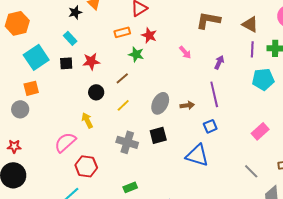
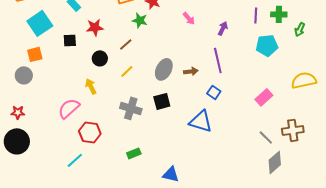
black square: (66, 63) -> (70, 40), moved
blue square: (210, 126) -> (214, 92), turned -32
gray line: (251, 171) -> (266, 137), moved

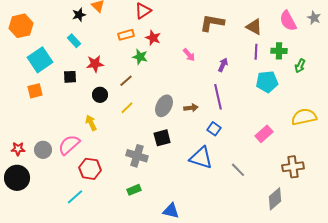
gray circle: (24, 75) -> (43, 150), moved
gray cross: (131, 108) -> (137, 156), moved
gray line: (266, 137) -> (238, 170), moved

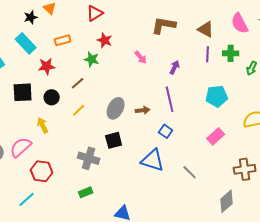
orange rectangle: (126, 35) -> (63, 40), moved
cyan rectangle: (74, 41) -> (26, 43), size x1.5
black square: (70, 77) -> (23, 92), moved, size x1.5
cyan pentagon: (267, 82) -> (217, 96), moved

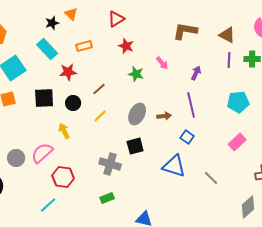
green star: (92, 59) -> (136, 74), moved

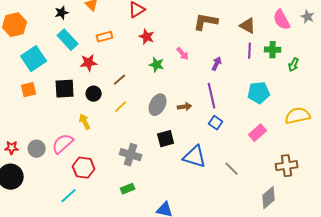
black star: (52, 23) -> (62, 13), moved
blue square: (187, 137) -> (216, 123), moved
black square: (135, 146) -> (166, 139), moved

